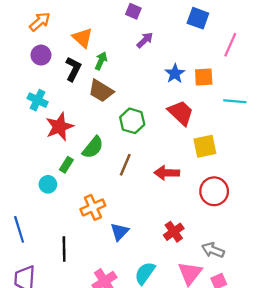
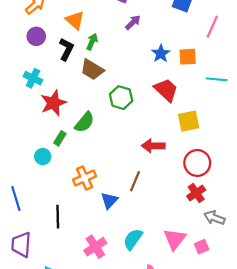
brown line: (125, 165) -> (135, 181), moved
red cross: (174, 232) -> (196, 193), moved
gray arrow: (213, 250) -> (214, 218), moved

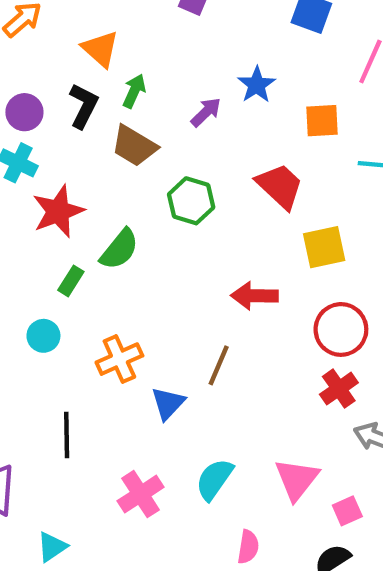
purple arrow: (133, 22) -> (206, 112), moved
purple circle: (36, 36) -> (24, 112), moved
blue star: (161, 54) -> (257, 85), moved
cyan circle: (43, 157) -> (43, 336), moved
pink square: (202, 247) -> (347, 511), moved

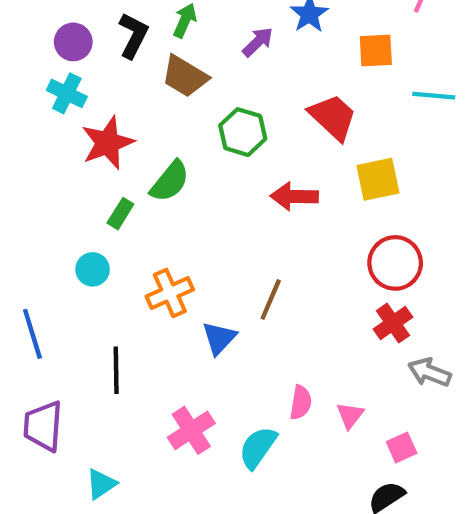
red arrow: (254, 296) -> (294, 196), moved
cyan semicircle: (214, 479) -> (258, 447), moved
pink triangle: (297, 479) -> (350, 415), size x0.6
pink semicircle: (248, 547) -> (301, 402), moved

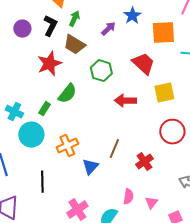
orange square: (376, 51) -> (163, 33), size x1.4
cyan cross: (67, 93) -> (14, 112), moved
red star: (108, 143) -> (49, 64), moved
cyan circle: (93, 269) -> (31, 135), size x1.6
red cross: (393, 323) -> (144, 162), moved

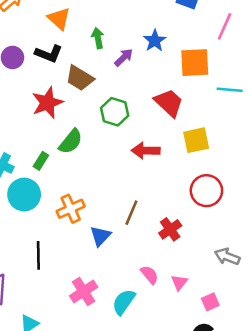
green arrow: (74, 19) -> (98, 38), moved, turned -35
black L-shape: (50, 26) -> (49, 54), turned 85
pink semicircle: (128, 197) -> (150, 275), turned -49

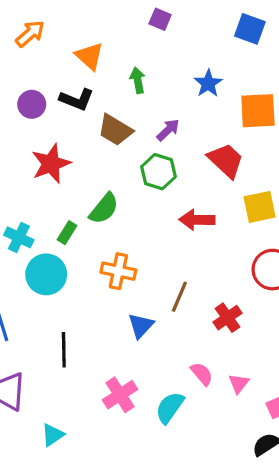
purple arrow: (124, 57) -> (168, 130), moved
red star: (47, 103) -> (51, 164), moved
orange cross: (71, 209) -> (118, 271), moved, turned 36

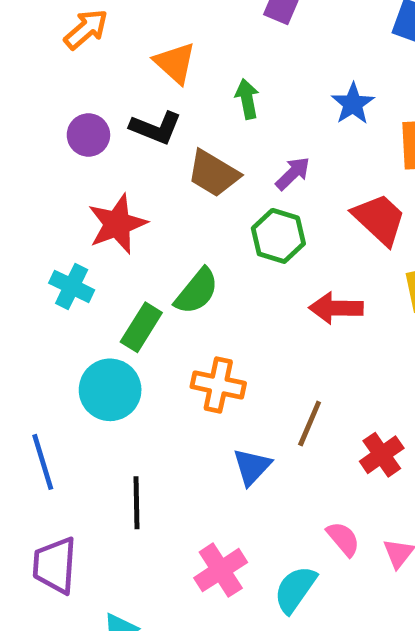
green rectangle: (67, 233) -> (141, 327), size x1.4
cyan cross: (19, 237) -> (72, 286), moved

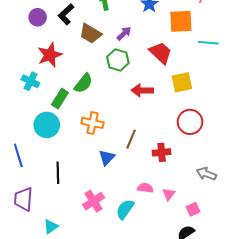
black L-shape: (156, 128) -> (66, 14), turned 115
red cross: (382, 455) -> (162, 152), turned 30
pink semicircle: (343, 539) -> (145, 188), turned -42

